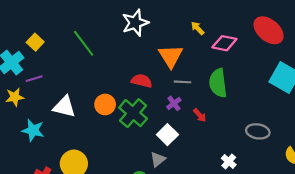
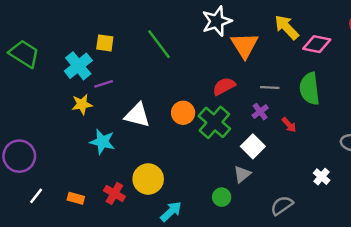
yellow arrow: (198, 28) -> (287, 27), size x1.6
yellow square: (35, 42) -> (105, 43), turned -35
orange triangle: (171, 56) -> (244, 45), moved
red semicircle: (142, 81) -> (224, 86), turned -42

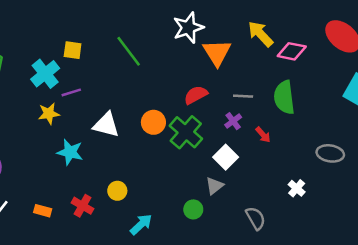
yellow circle: (148, 179) -> (117, 191), size x0.6
gray semicircle: (282, 206) -> (256, 218), turned 95

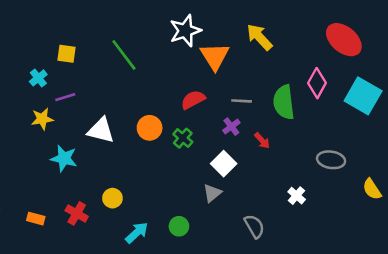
pink diamond: (292, 51) -> (317, 83), moved, turned -72
cyan cross: (45, 74) -> (38, 78), size x0.6
green cross: (186, 132) -> (183, 138), size x0.6
green circle: (193, 209) -> (179, 226), moved

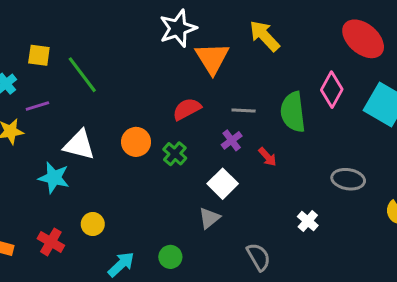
green line: (124, 55) -> (82, 75), moved
cyan star: (64, 159) -> (54, 178), moved

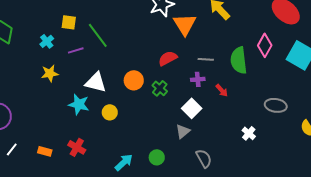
purple line: (37, 106) -> (76, 50), moved
purple cross: (232, 140) -> (198, 79), turned 32
yellow circle: (93, 224) -> (110, 112), moved
gray semicircle: (259, 257) -> (204, 158), moved

